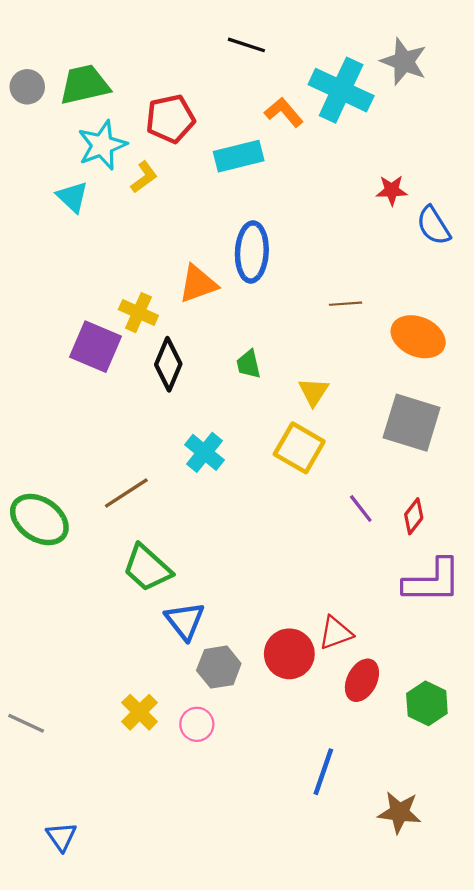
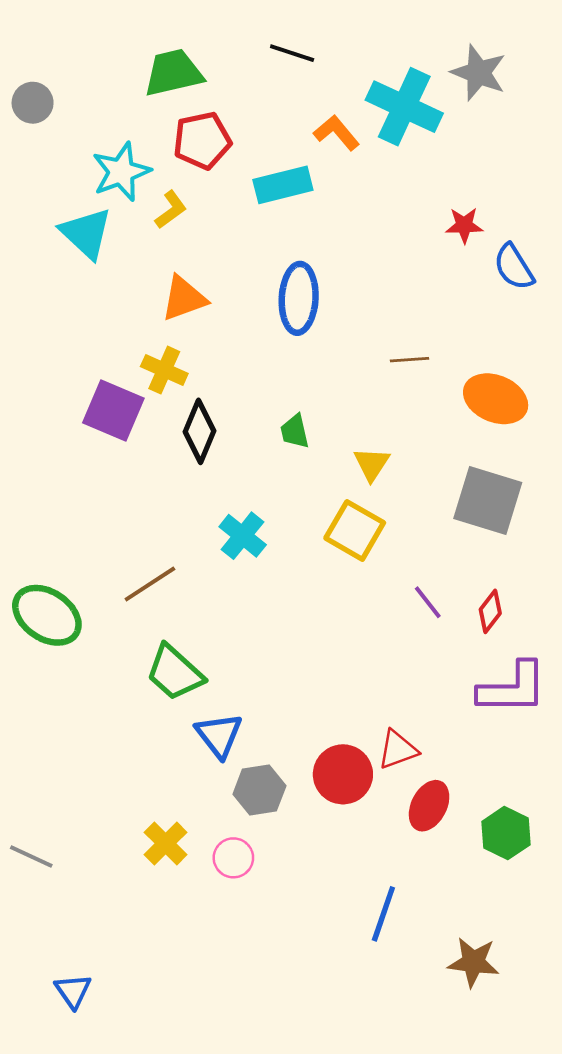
green trapezoid: (85, 85) -> (173, 73), moved
cyan triangle: (72, 197) -> (86, 233), size x1.4
orange triangle: (198, 284) -> (184, 298), moved

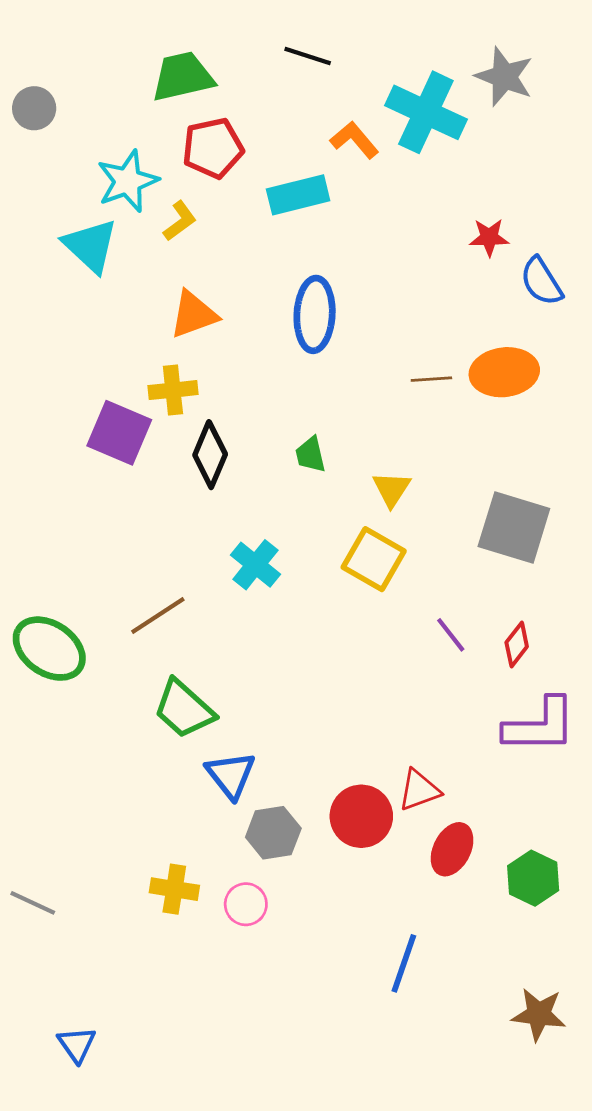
yellow cross: (164, 370) -> (173, 390), turned -30
orange ellipse: (496, 399) -> (504, 372), moved, turned -30
yellow cross: (166, 843) -> (174, 889), turned -36
brown star: (473, 962) -> (539, 1014), moved

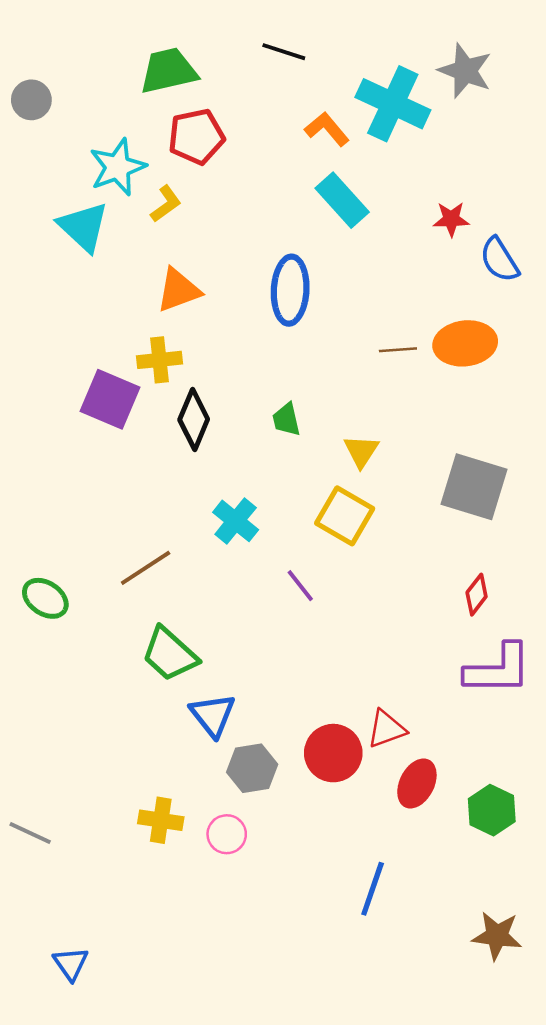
cyan rectangle: (298, 195) -> (342, 200), moved, turned 62
purple line: (451, 635) -> (300, 586), moved
green ellipse: (49, 649) -> (45, 598), size x0.7

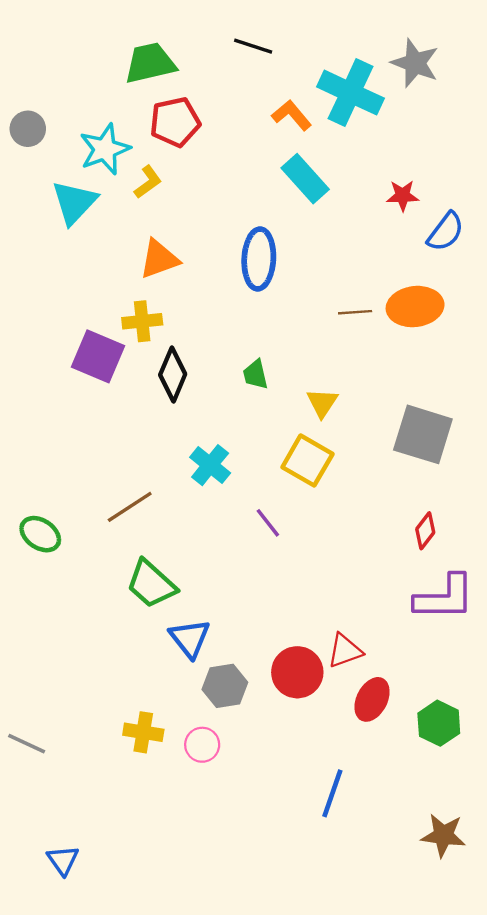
gray circle: (31, 100) -> (28, 129), moved
cyan triangle: (83, 227) -> (74, 202), turned 30
blue semicircle: (499, 260) -> (446, 232), turned -111

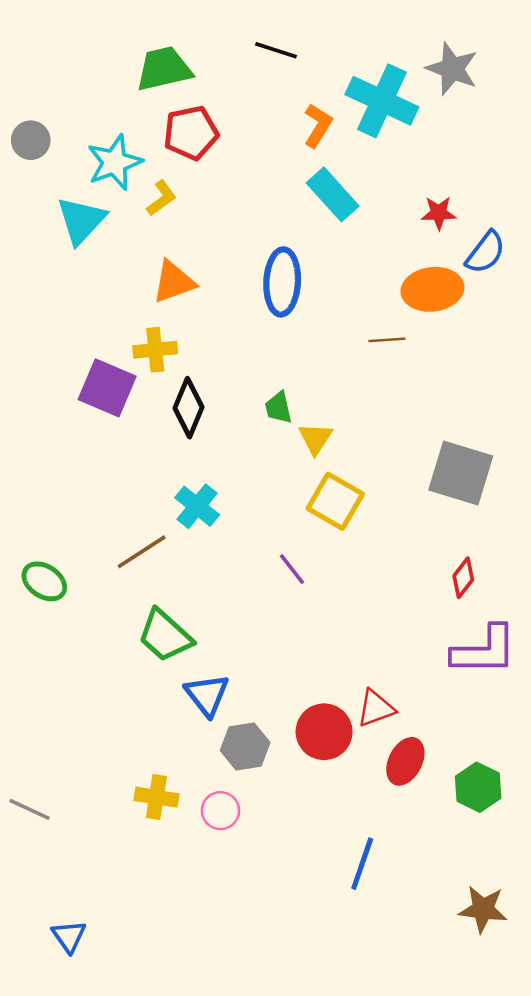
orange L-shape: (292, 115) -> (318, 125), turned 72
orange ellipse: (415, 307) -> (432, 289), moved
yellow triangle: (322, 403) -> (315, 438), moved
cyan cross: (210, 465) -> (197, 506), moved

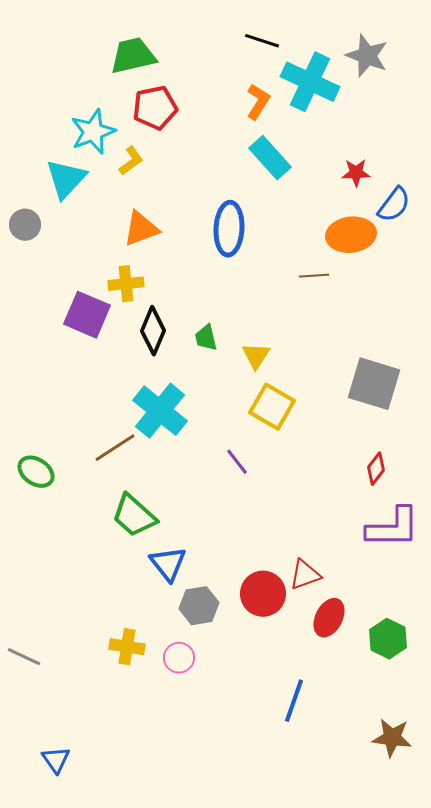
black line: (276, 50) -> (262, 41), moved
gray circle: (31, 140) -> (25, 225), moved
green trapezoid: (278, 408) -> (206, 338), moved
cyan cross: (197, 506) -> (160, 411), size x1.5

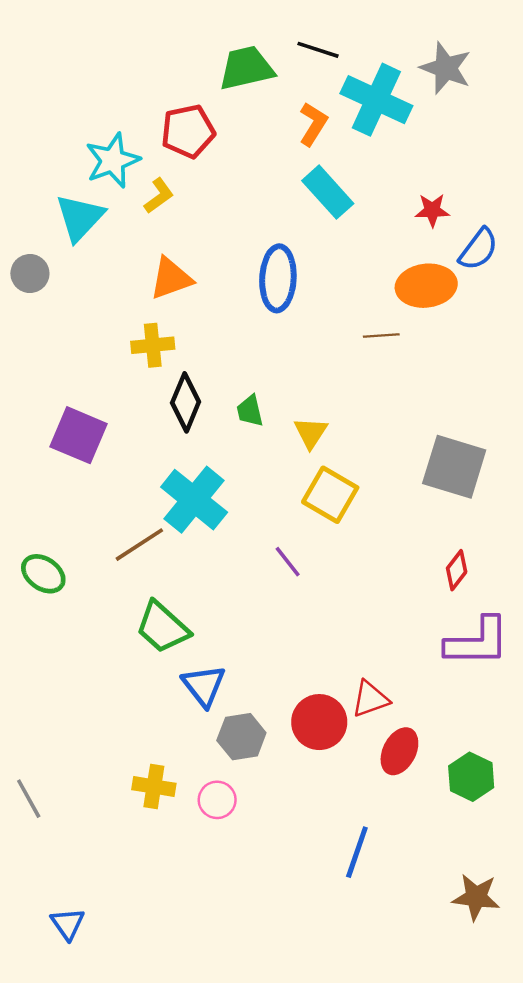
green trapezoid: (133, 56) -> (246, 68), moved
purple square: (87, 315) -> (79, 435), moved
gray line: (24, 657) -> (29, 799), turned 36

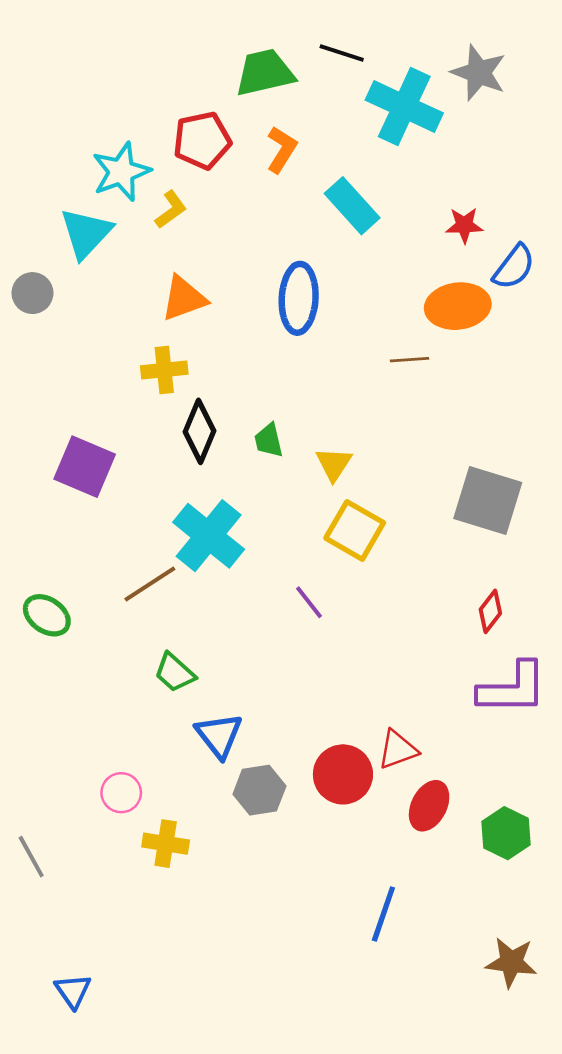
orange L-shape: (313, 124) -> (282, 150), moved
green trapezoid: (162, 627) -> (175, 673), size x0.7
pink circle: (217, 800) -> (121, 793), moved

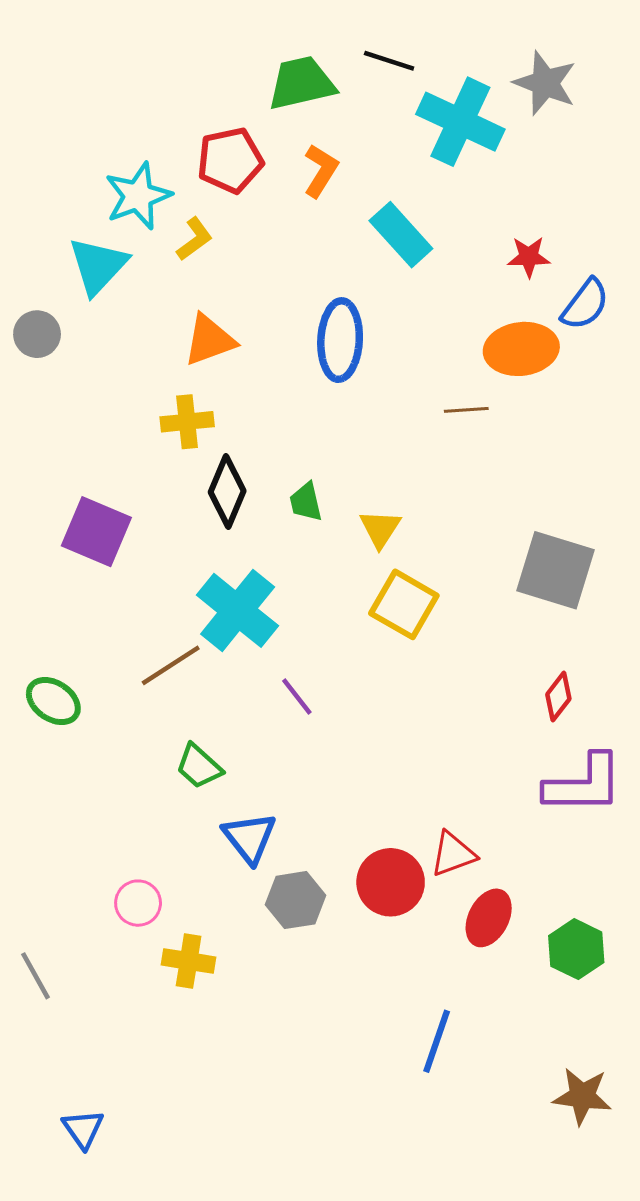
purple line: (309, 602) -> (297, 697), moved

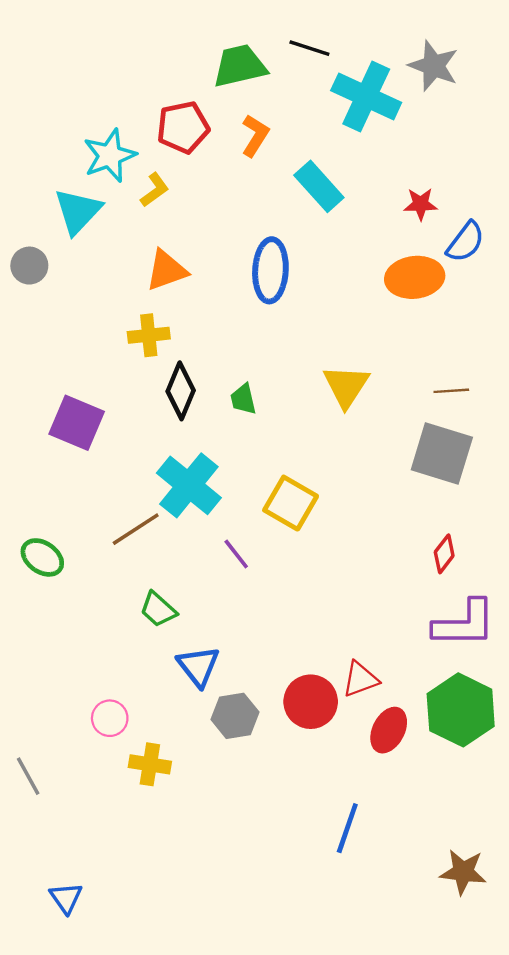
brown line: (466, 410) -> (451, 391), moved
yellow triangle: (380, 529) -> (346, 386), moved, size x1.4
yellow square: (404, 604) -> (291, 503), moved
green hexagon: (576, 949) -> (461, 710), moved, size x1.5

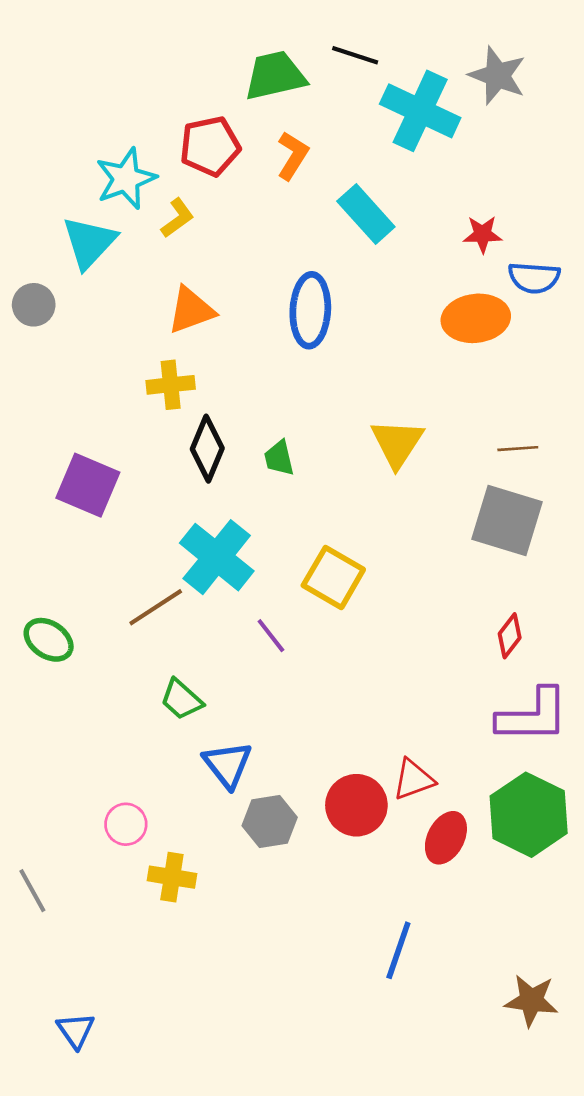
blue semicircle: (465, 242) -> (534, 278), turned 57

